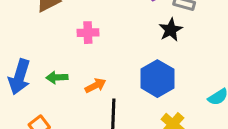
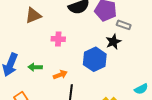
blue hexagon: (157, 79) -> (95, 59), moved

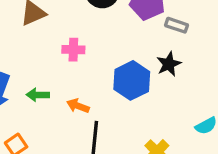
black star: (113, 42) -> (169, 64), moved
orange arrow: (60, 75) -> (78, 106), turned -136

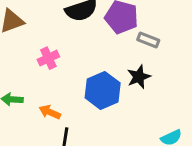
pink cross: (73, 50) -> (48, 58), turned -30

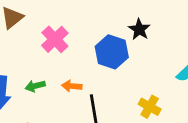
pink cross: (48, 58) -> (55, 39), size x1.4

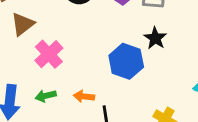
pink cross: (55, 39) -> (49, 54), moved

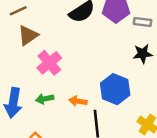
black star: (155, 38) -> (143, 54), turned 30
blue hexagon: (126, 61) -> (115, 89), moved

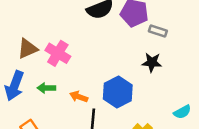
brown triangle: (28, 35) -> (28, 49), moved
pink cross: (49, 63) -> (58, 53), turned -30

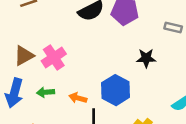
gray rectangle: (158, 31) -> (173, 27), moved
pink cross: (58, 53) -> (54, 57), turned 30

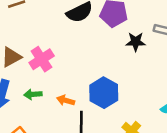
black star: (146, 58) -> (136, 42), moved

